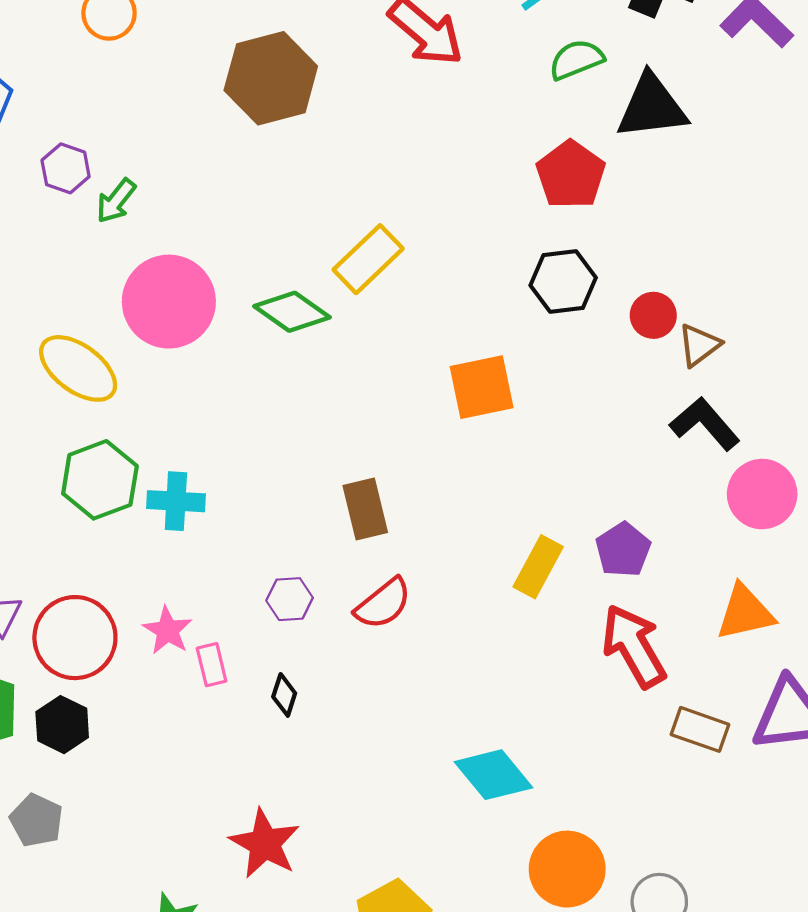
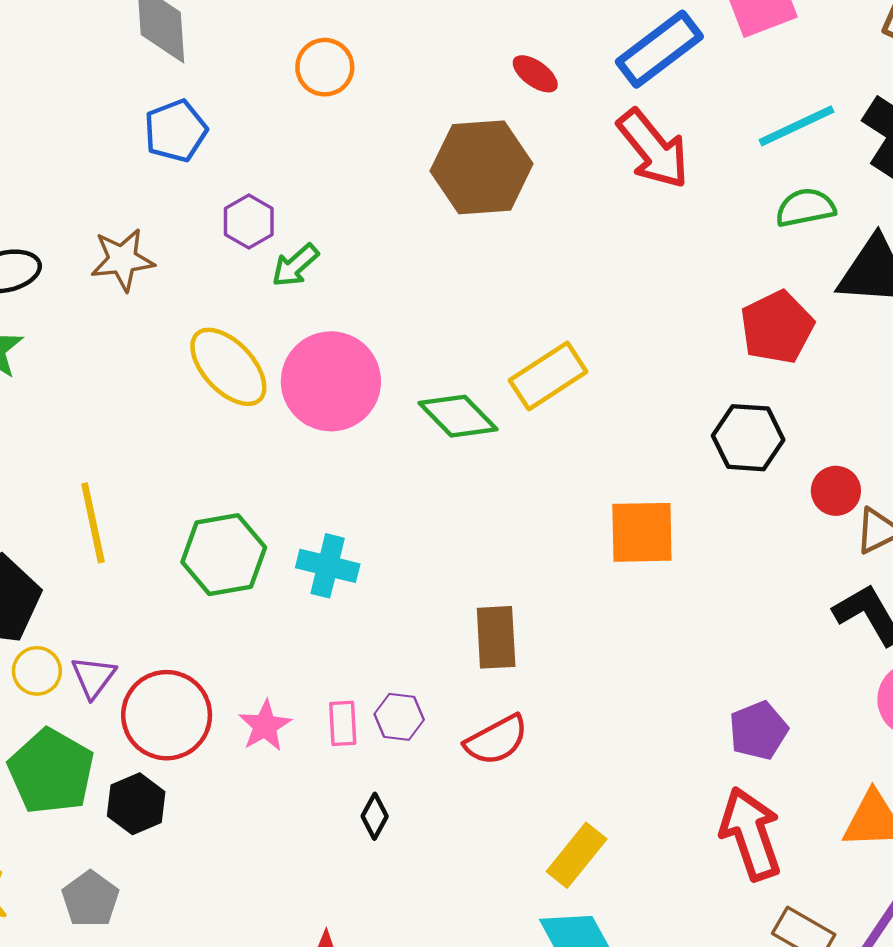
yellow ellipse: (78, 368) -> (228, 367), moved
cyan cross: (176, 501) -> (328, 566), moved
yellow rectangle: (538, 567) -> (577, 855), moved
pink rectangle: (212, 665) -> (343, 723), moved

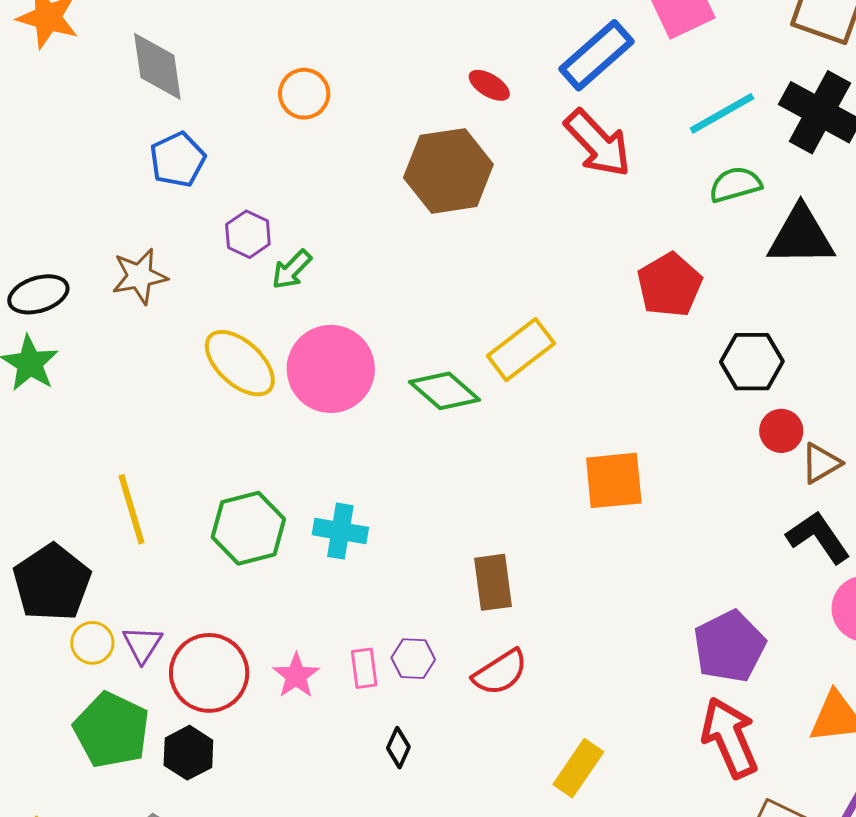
red pentagon: (777, 327) -> (670, 285), moved
black hexagon: (748, 438) -> (752, 362), moved
purple pentagon: (758, 731) -> (729, 646), size x1.4

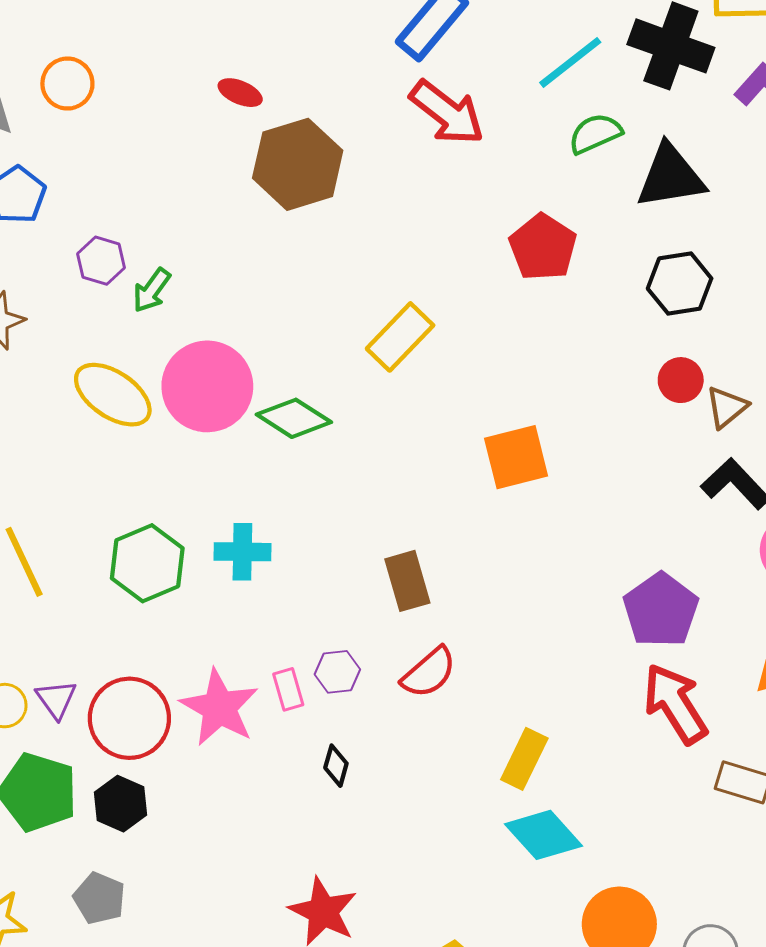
red ellipse: (489, 85) -> (240, 93), moved
orange circle: (304, 94) -> (67, 84), moved
black hexagon: (752, 362) -> (680, 283), moved
green diamond: (445, 391) -> (294, 418), moved
pink star: (296, 676) -> (219, 708), size x1.6

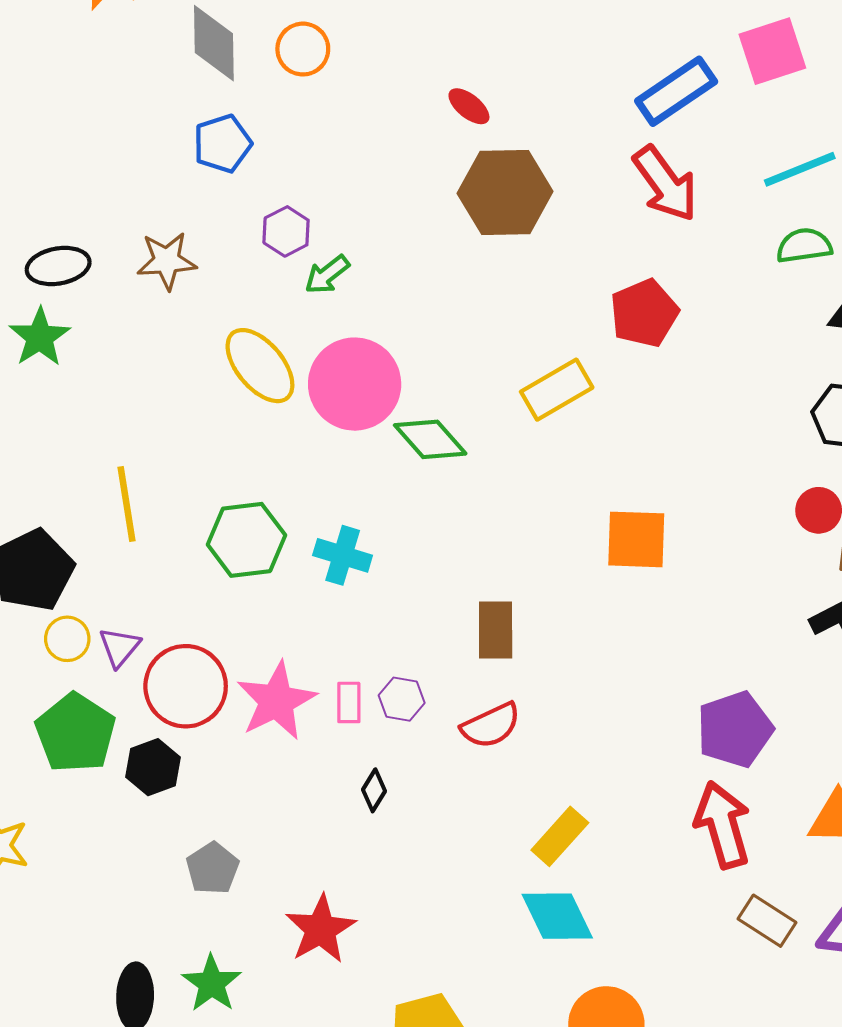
red pentagon: (543, 247) -> (644, 313), moved
gray pentagon: (99, 898) -> (213, 868), moved

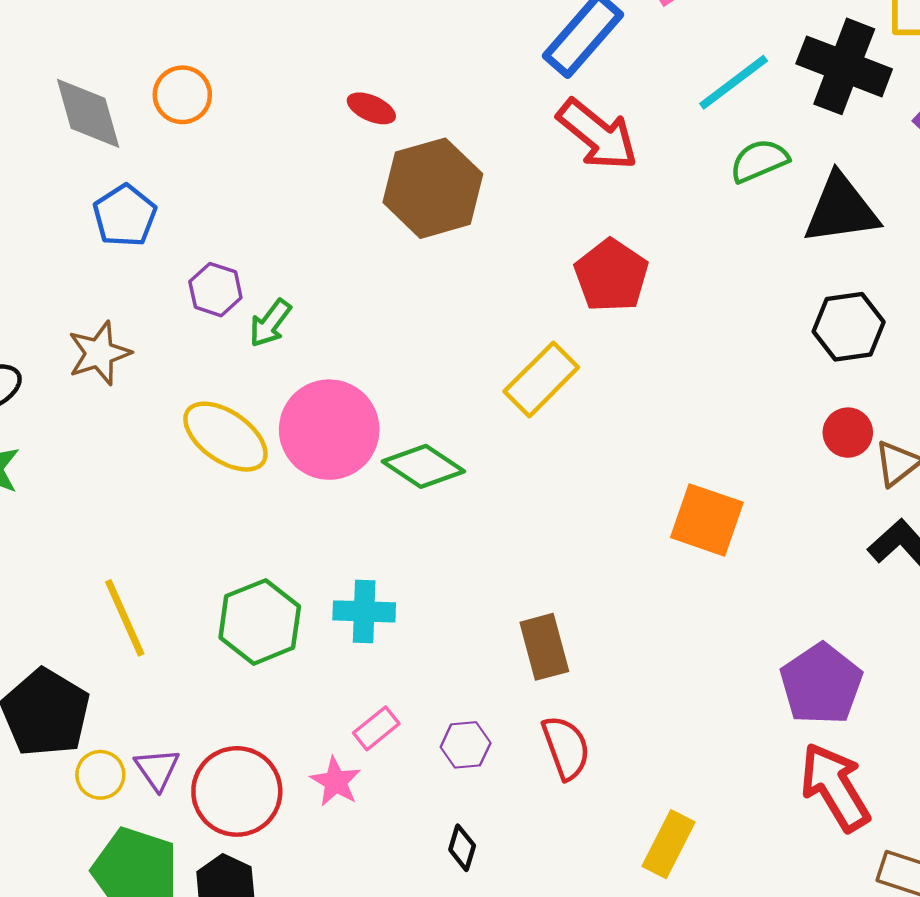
orange square: (636, 539) -> (707, 520), moved, turned 32
pink star: (276, 701) -> (336, 782), size x0.6
pink rectangle: (349, 702) -> (376, 728), moved, turned 66
red semicircle: (491, 725) -> (566, 748), turned -70

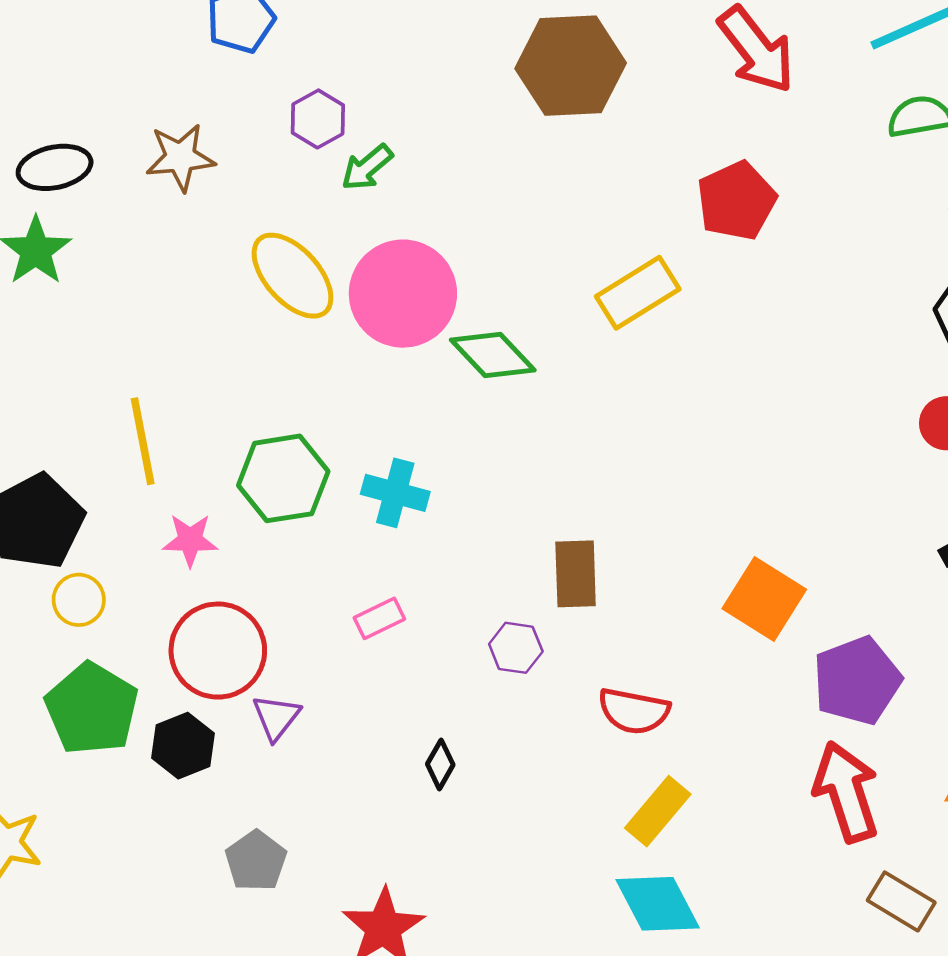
orange square: (707, 520) -> (764, 599), moved
purple hexagon: (466, 745) -> (516, 648), moved
red semicircle: (566, 748) -> (634, 711), moved, turned 108
purple triangle: (157, 769) -> (276, 717), moved
pink star: (336, 782) -> (190, 540), moved, turned 30

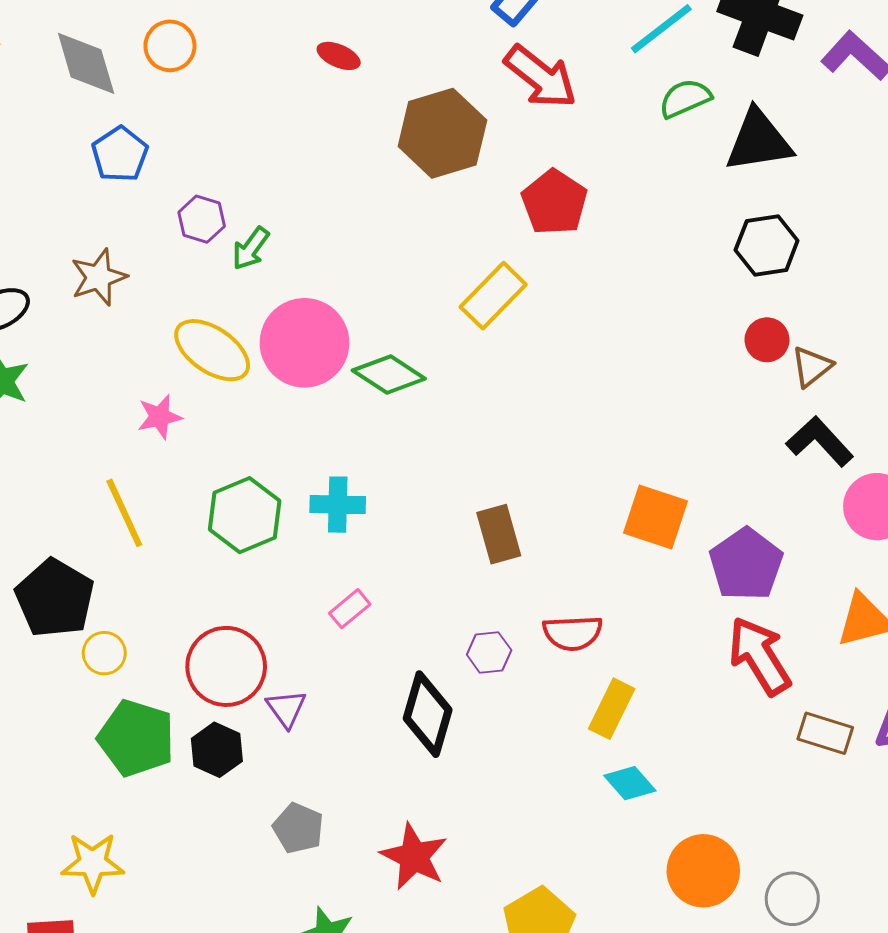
brown hexagon: (571, 66) -> (442, 133), moved
pink star: (190, 540) -> (160, 417), moved
purple hexagon: (516, 648) -> (489, 652), moved
black diamond: (440, 764) -> (428, 714), size x2.0
cyan diamond: (658, 904) -> (630, 783), size x0.7

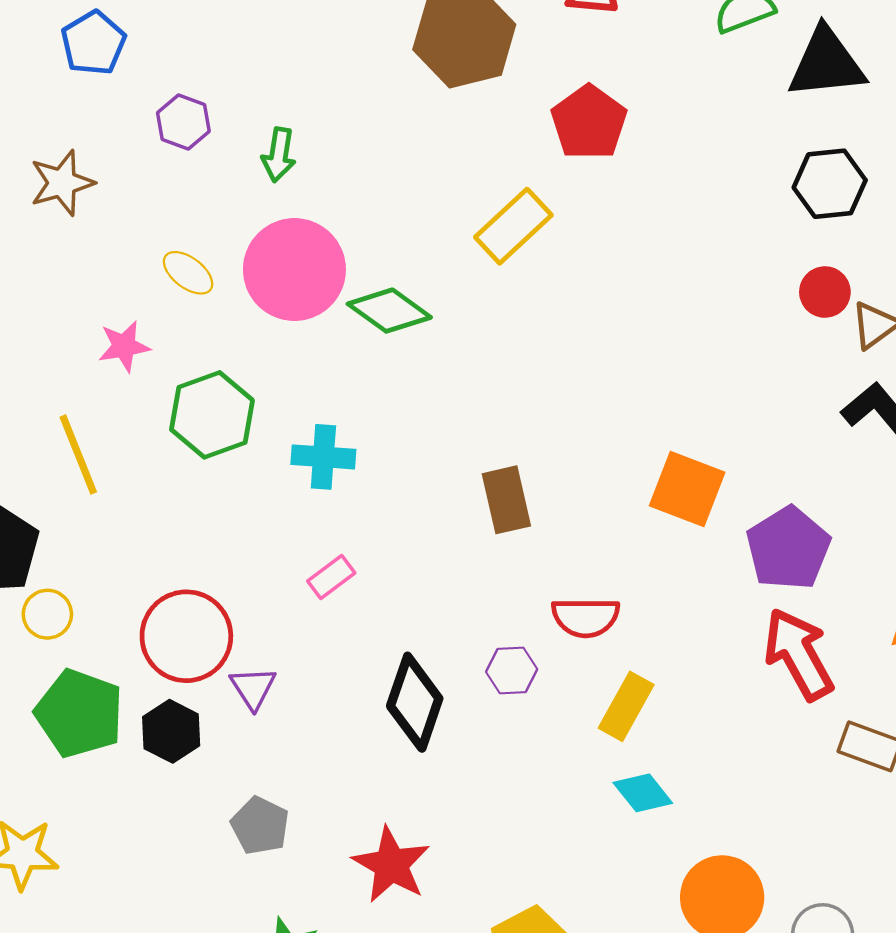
green arrow: (251, 248) -> (279, 155), moved, turned -30
yellow ellipse: (212, 350) -> (188, 273), size x0.6
green hexagon: (245, 515) -> (212, 415), moved
purple hexagon: (489, 652) -> (512, 670), moved

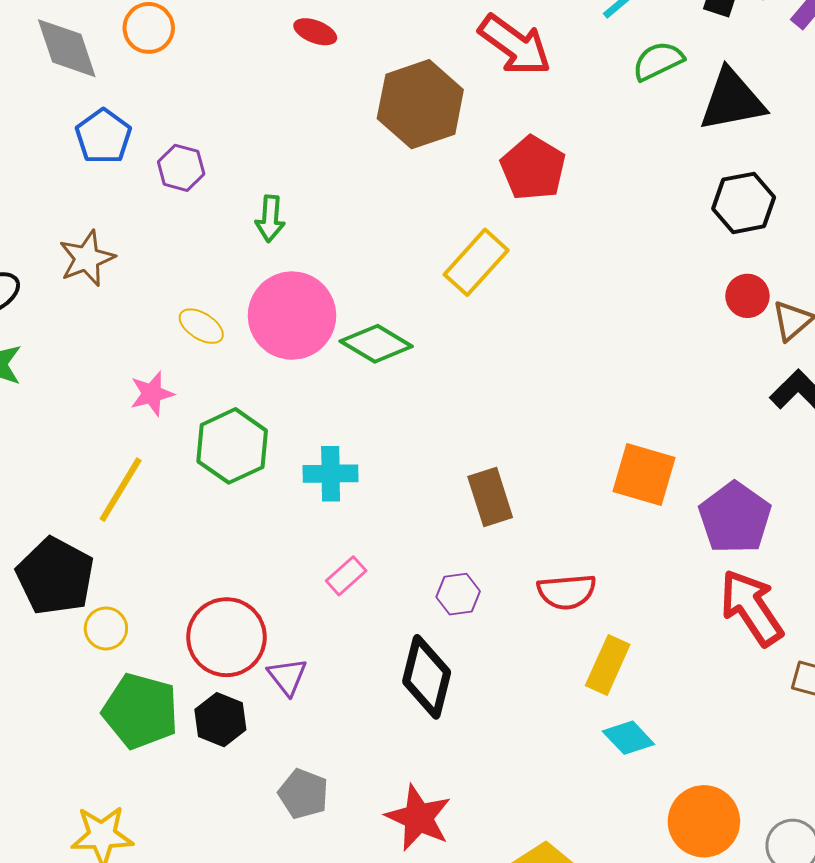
purple hexagon: (183, 122) -> (181, 168), moved
yellow line: (78, 454) -> (121, 490), turned 58
purple hexagon: (512, 670) -> (458, 594), moved

